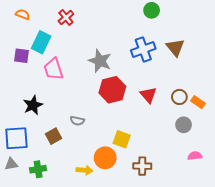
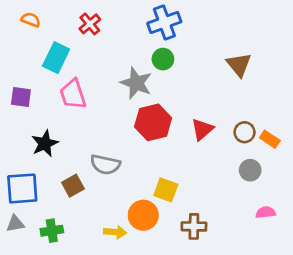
green circle: (152, 10) -> (163, 59), moved
blue cross: (143, 49) -> (164, 23), moved
purple square: (22, 56) -> (21, 97), moved
red triangle: (148, 95) -> (202, 129), turned 30
gray semicircle: (77, 121) -> (105, 165), size x1.5

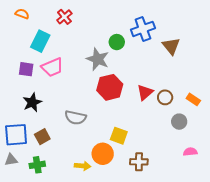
blue cross: (164, 23) -> (143, 29), moved
pink trapezoid: (73, 94) -> (52, 67), turned -95
purple square: (21, 97) -> (26, 69), moved
brown circle: (245, 132) -> (165, 97), moved
brown square: (73, 186) -> (42, 137), moved

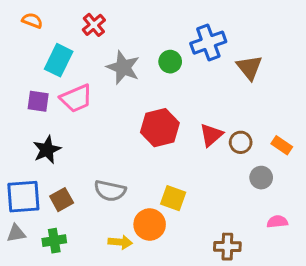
gray star: (98, 59) -> (123, 67), moved
gray semicircle: (75, 118) -> (110, 191), moved
brown cross: (139, 162) -> (227, 247), moved

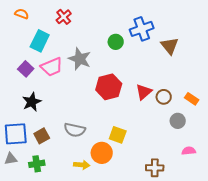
gray star: (123, 67) -> (80, 59), moved
purple square: (38, 101) -> (26, 69), turned 35

